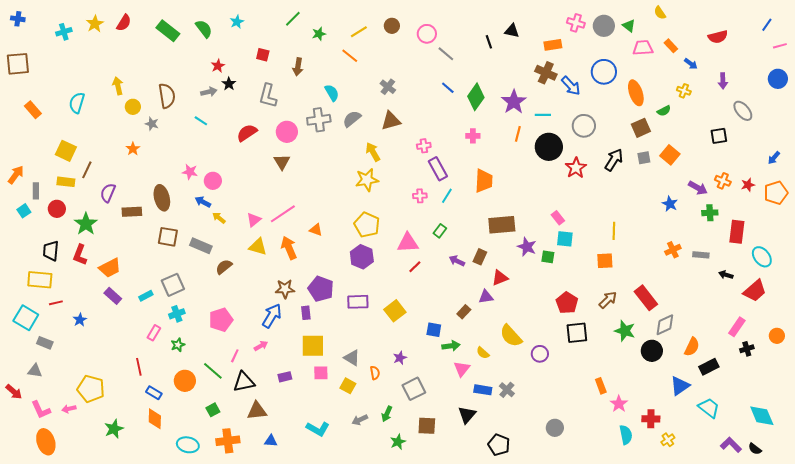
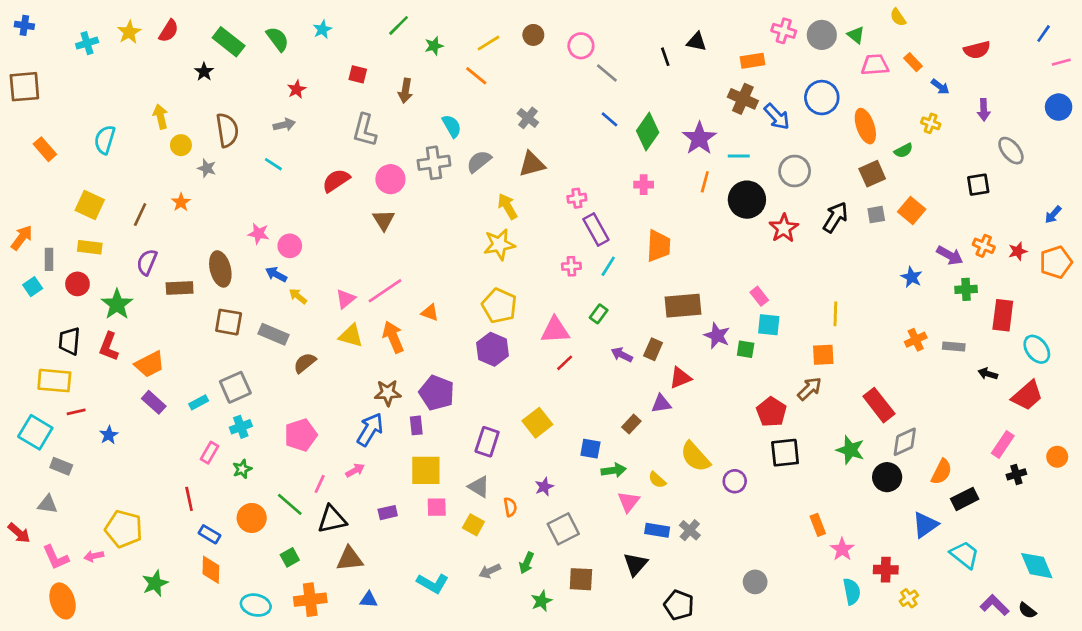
black star: (229, 84) -> (204, 72), moved
brown line: (87, 170) -> (140, 215), moved
brown arrow: (608, 300) -> (810, 389), moved
purple rectangle: (358, 302) -> (487, 442), moved, turned -70

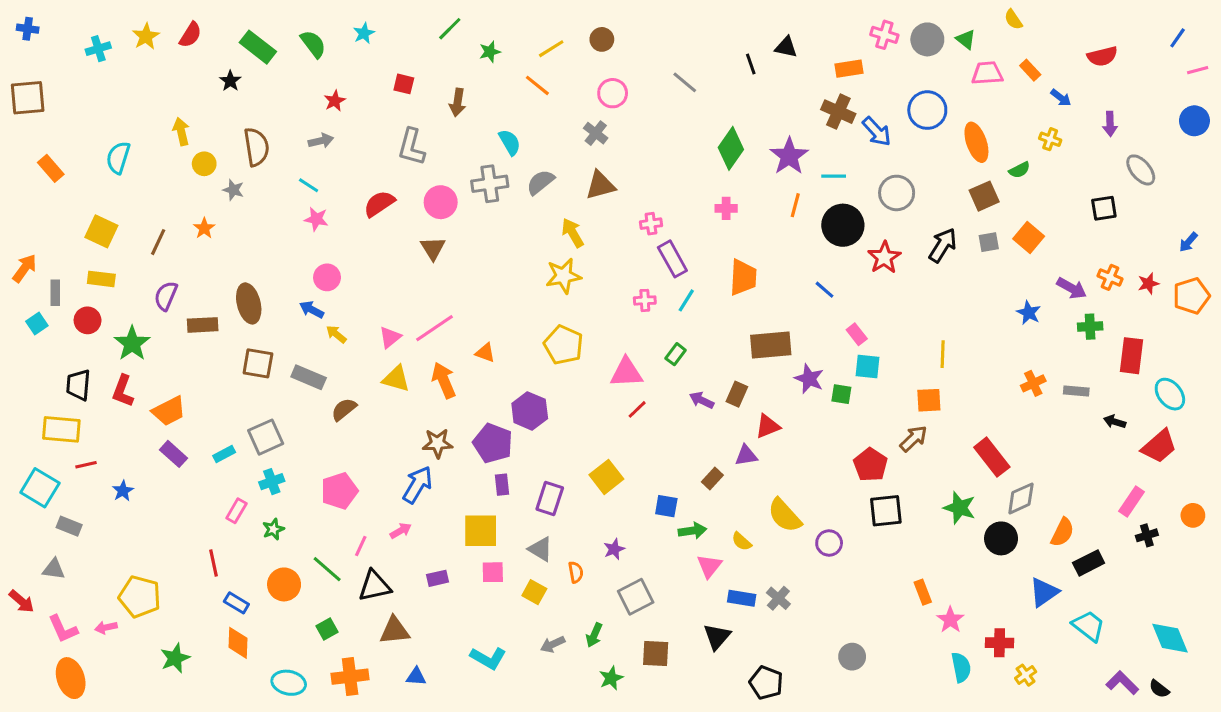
pink circle: (581, 46) -> (613, 93), moved
blue line: (610, 119) -> (824, 290), moved
pink star: (258, 234) -> (316, 219), moved
purple hexagon: (493, 349) -> (530, 411), moved
purple rectangle: (416, 425) -> (502, 485), moved

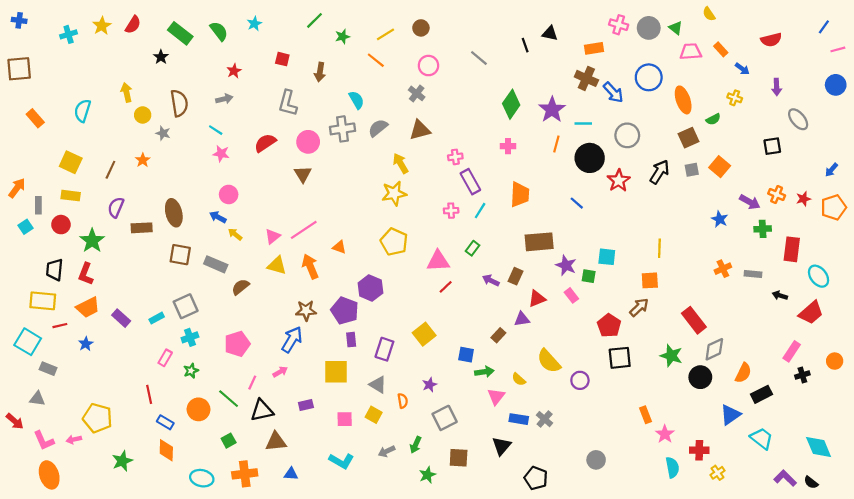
pink rectangle: (857, 334) -> (571, 295), moved
orange trapezoid: (169, 411) -> (88, 307), moved
pink square: (493, 572) -> (345, 419), moved

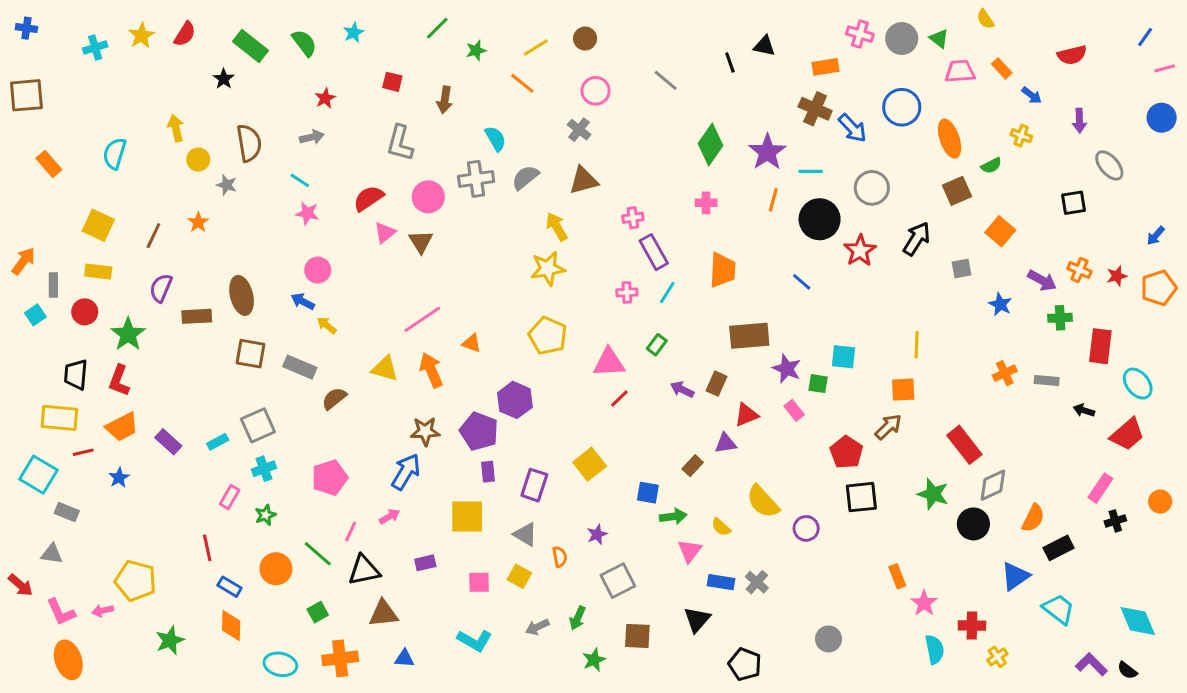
gray square: (692, 170) -> (961, 269), moved
pink triangle: (273, 236) -> (385, 233), moved

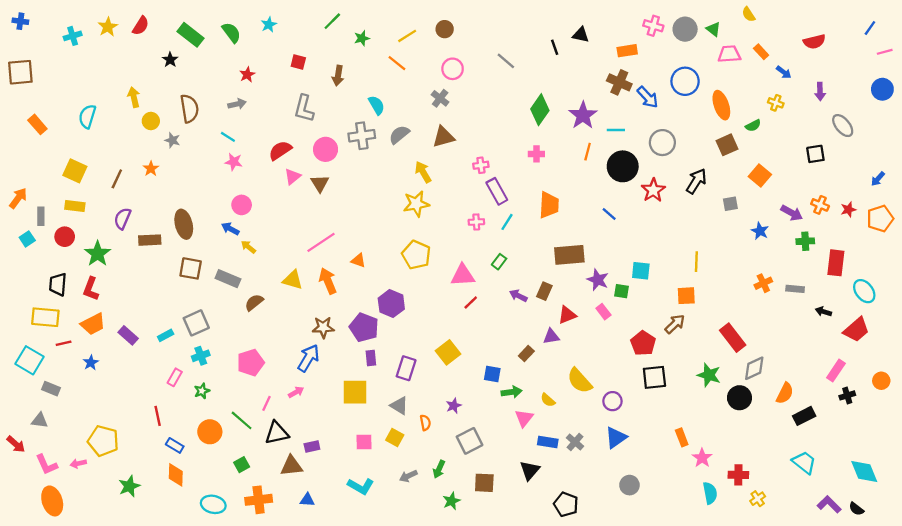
purple rectangle: (425, 563) -> (312, 447), moved
blue triangle: (1015, 576) -> (616, 437), moved

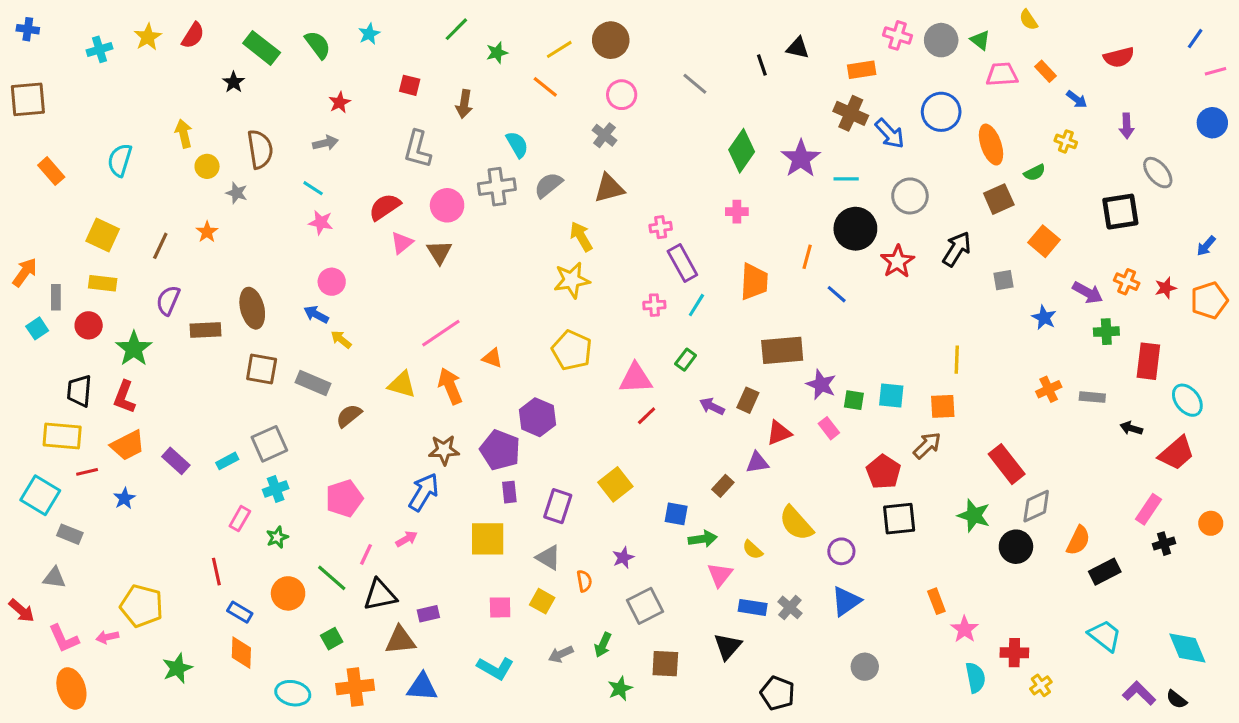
brown circle: (445, 29) -> (611, 40), size x1.5
orange line: (588, 152) -> (807, 257), moved
black square: (815, 154) -> (1120, 212), size x1.4
cyan square: (641, 271) -> (891, 395), moved
blue triangle: (307, 500) -> (422, 687), size x1.5

